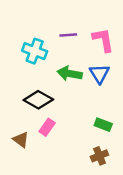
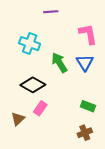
purple line: (68, 35) -> (51, 12), moved
green arrow: (70, 74) -> (59, 63), turned 48
brown triangle: (21, 140) -> (18, 119), turned 40

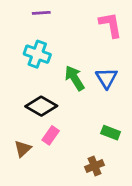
purple line: (51, 12) -> (41, 13), moved
pink L-shape: (88, 34) -> (111, 25), moved
brown cross: (85, 133) -> (95, 166), moved

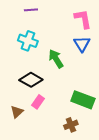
blue triangle: (107, 78) -> (82, 44), moved
green rectangle: (111, 133) -> (83, 100), size x1.6

